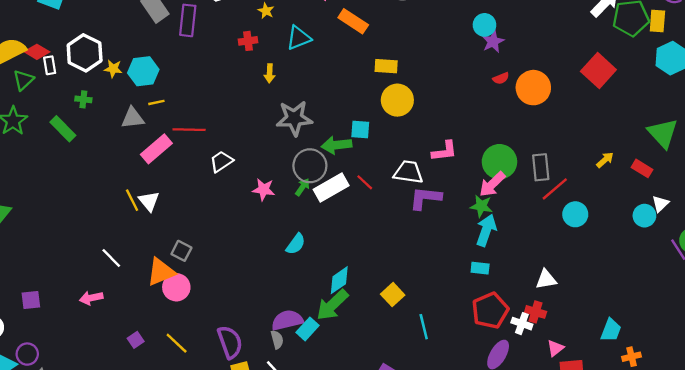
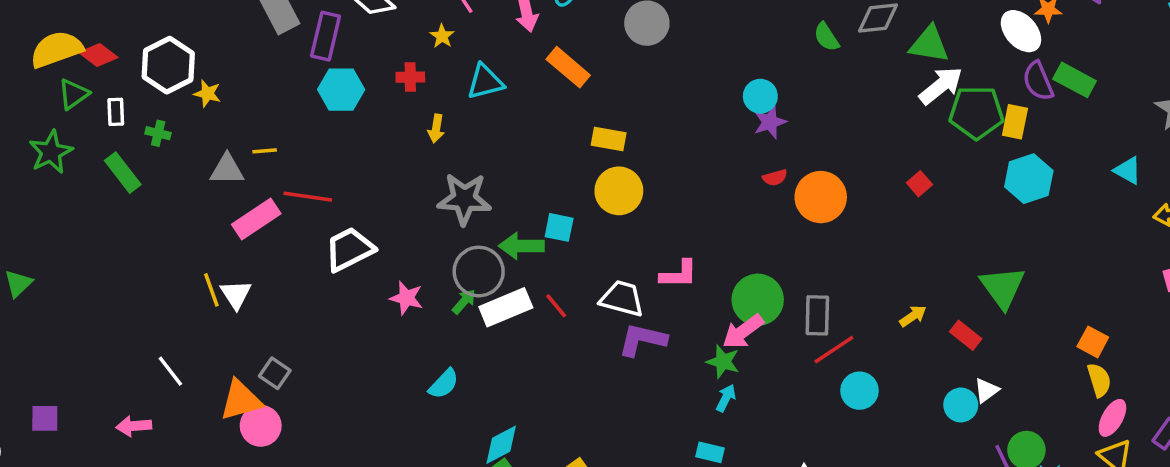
white rectangle: (50, 65) -> (116, 112), moved
red square: (598, 70) -> (919, 184), size x0.5
cyan hexagon: (143, 71) -> (341, 90), moved
white trapezoid: (221, 161) -> (349, 249), size x1.4
cyan arrow: (486, 230) -> (726, 398), size x0.6

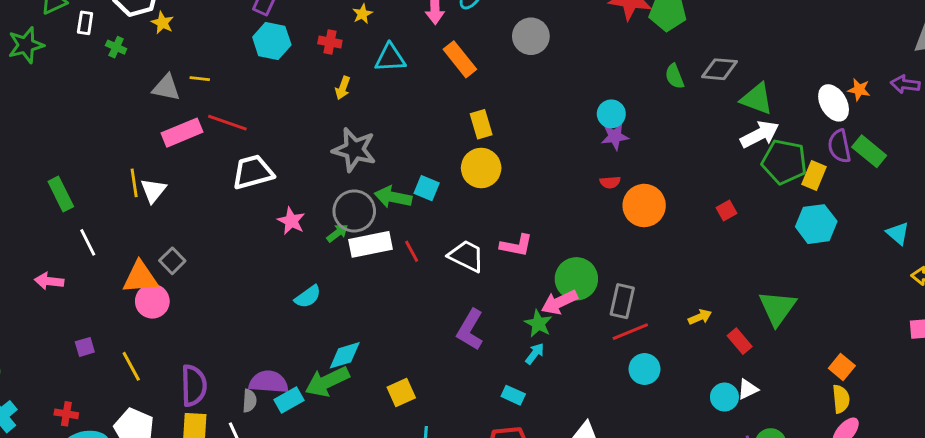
yellow rectangle: (609, 139) -> (481, 124), turned 52
green rectangle: (123, 173) -> (61, 194), moved
purple L-shape: (642, 340) -> (470, 330), moved, turned -84

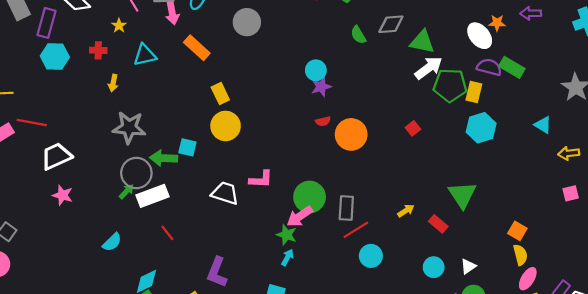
purple semicircle: (839, 146) -> (489, 67), turned 125
pink star: (291, 221) -> (63, 195), moved
red line: (412, 251) -> (167, 233), moved
purple L-shape: (470, 330) -> (217, 272), moved
white triangle: (748, 389) -> (468, 266), moved

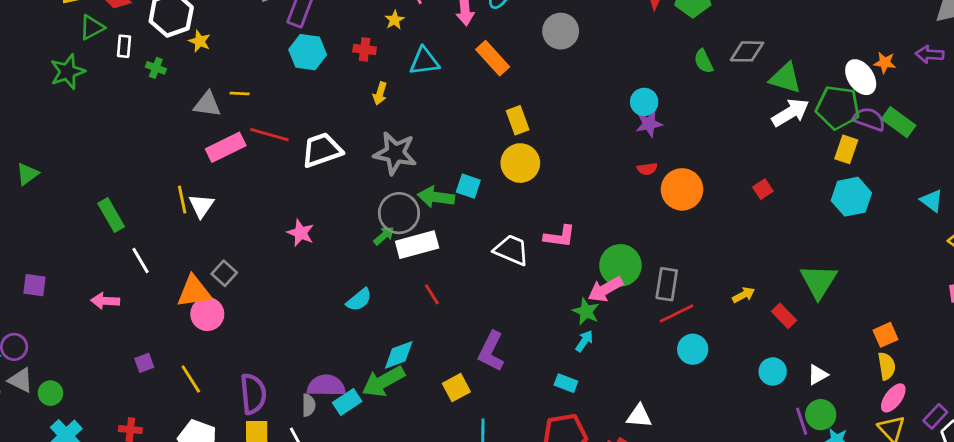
green pentagon: (450, 85) -> (838, 107), moved
white trapezoid: (56, 156) -> (322, 150), moved
orange square: (517, 231) -> (886, 335), turned 30

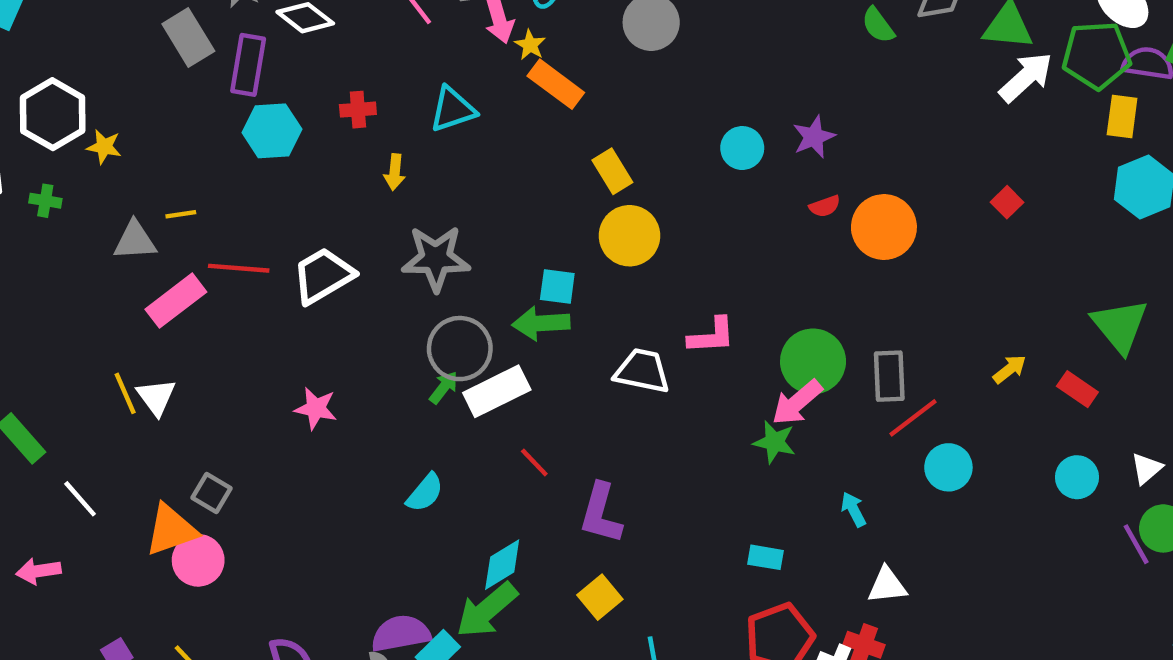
yellow star: (395, 20) -> (530, 45), moved
cyan circle: (644, 102) -> (742, 148), moved
green arrow: (436, 197) -> (541, 323), moved
cyan arrow: (584, 341) -> (853, 509), moved, turned -50
purple L-shape: (491, 351) -> (601, 513), moved

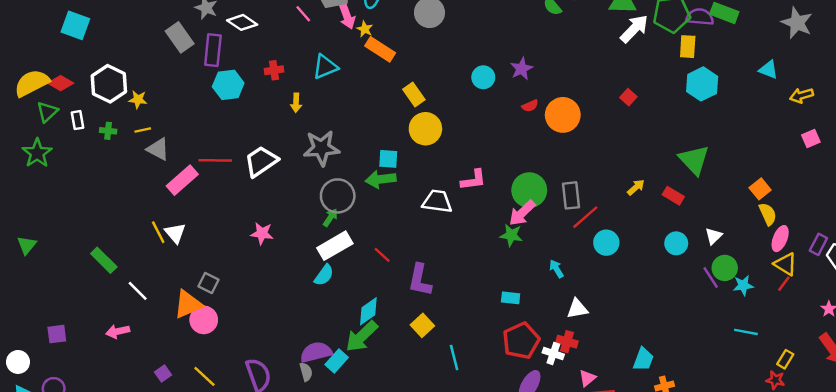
yellow line: (181, 214) -> (143, 130), moved
gray triangle: (135, 241) -> (158, 149), turned 35
white rectangle: (497, 391) -> (335, 246), moved

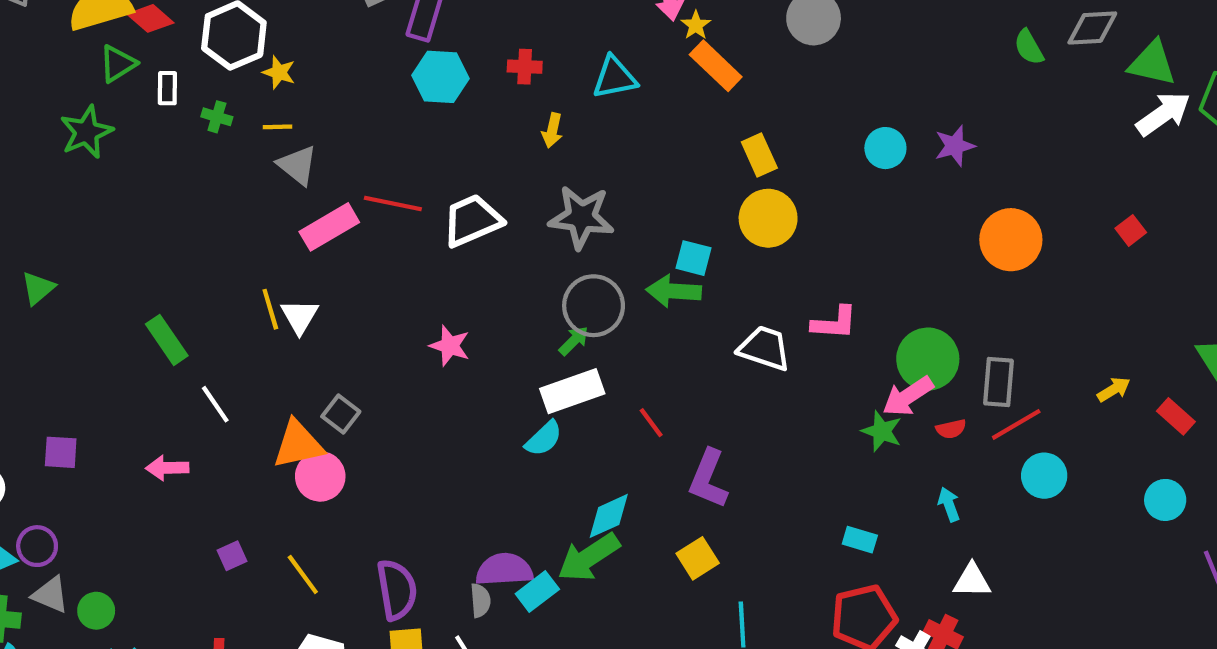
red semicircle: (530, 106) -> (951, 429), moved

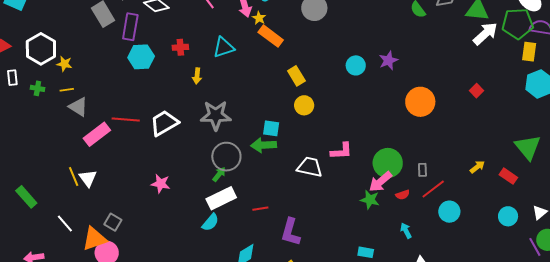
yellow circle: (768, 218) -> (304, 105), size x0.7
gray rectangle: (999, 382) -> (422, 170), size x0.6
white line: (215, 404) -> (65, 223), moved
red line: (651, 423) -> (260, 209), turned -56

